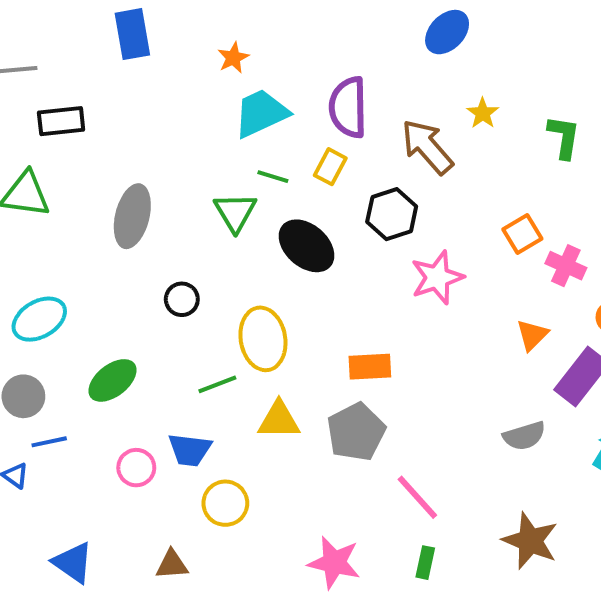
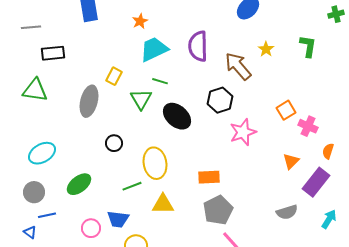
green L-shape: (564, 137) -> (308, 46), moved
yellow rectangle: (330, 167) -> (114, 76), moved
gray pentagon: (356, 432) -> (218, 210), moved

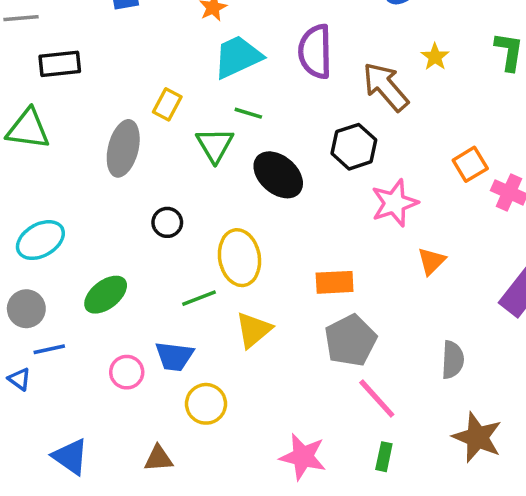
orange triangle: (291, 161) -> (431, 261), moved
yellow triangle: (163, 204) -> (254, 330), turned -40
gray semicircle: (287, 212) -> (453, 360), moved, turned -70

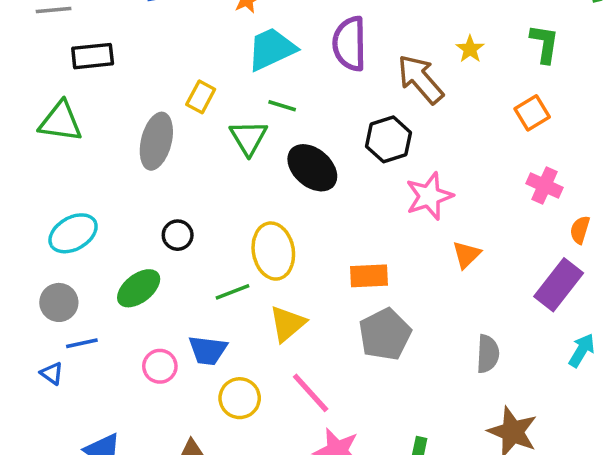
orange square: (470, 164) -> (532, 113), moved
black circle: (167, 222) -> (178, 235), moved
pink line: (377, 399) -> (311, 393), moved

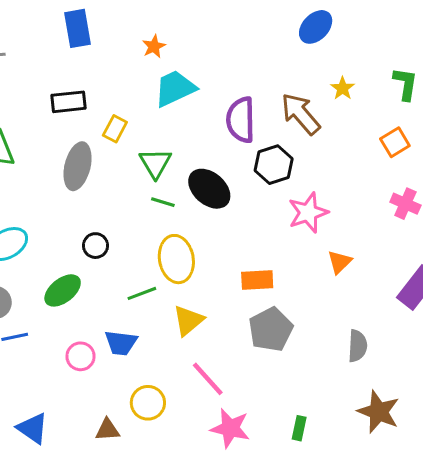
purple semicircle: (350, 44) -> (241, 120), moved
black rectangle: (93, 56) -> (69, 102), moved
green line: (282, 106) -> (163, 202), moved
yellow circle: (240, 398) -> (148, 403), moved

